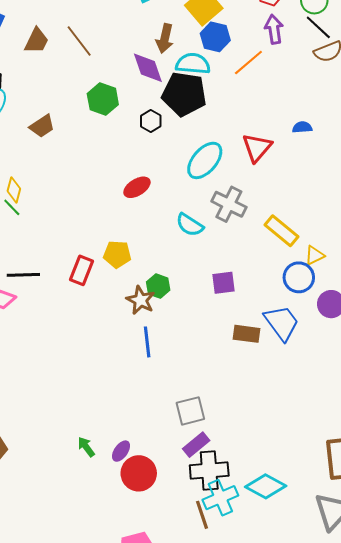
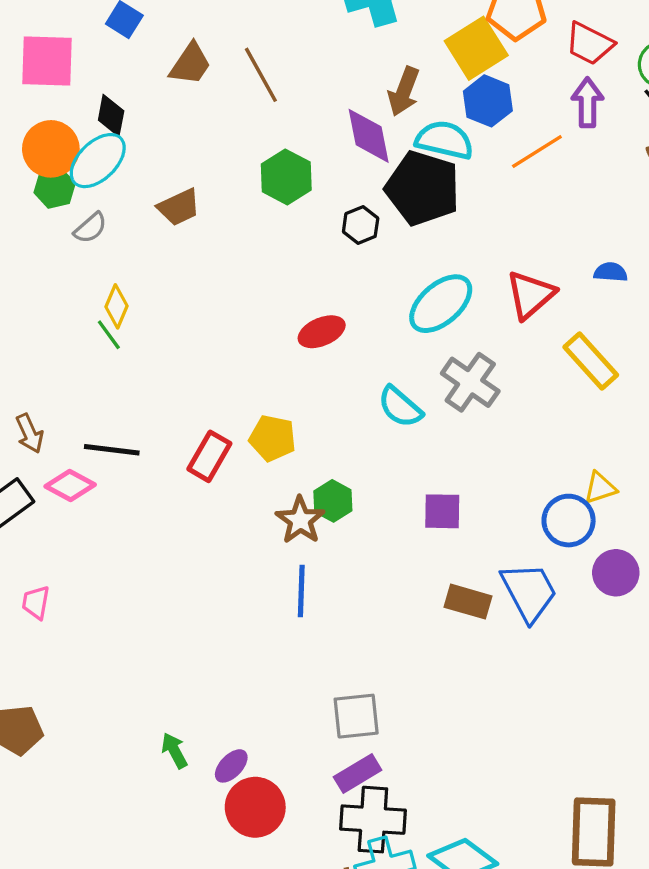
yellow rectangle: (281, 231) -> (591, 361), moved

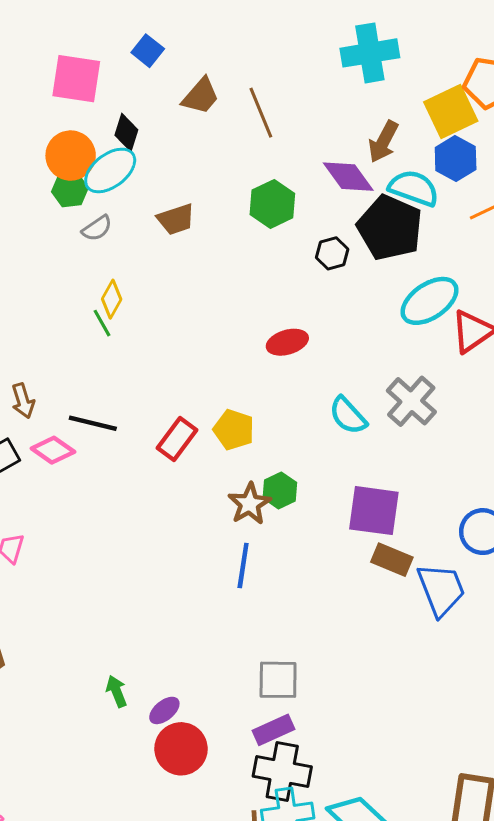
purple diamond: (369, 136) -> (348, 177), turned -32
cyan ellipse: (441, 304) -> (429, 301), moved
purple square: (442, 511) -> (374, 511), size x1.5
brown rectangle: (468, 602) -> (392, 560), moved

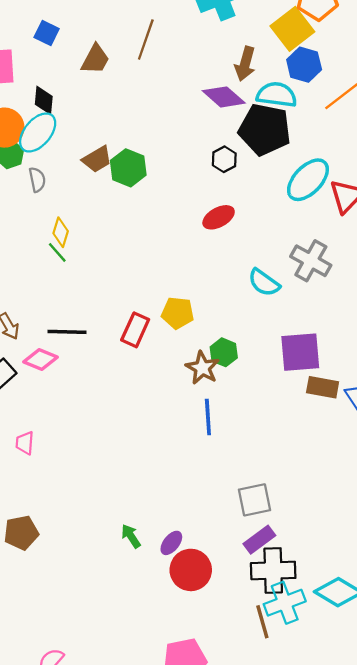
brown line: (261, 113) -> (146, 40), moved, turned 54
green hexagon: (272, 204) -> (128, 168), moved
gray semicircle: (97, 228) -> (37, 180), turned -55
red ellipse: (287, 342) -> (219, 217), moved

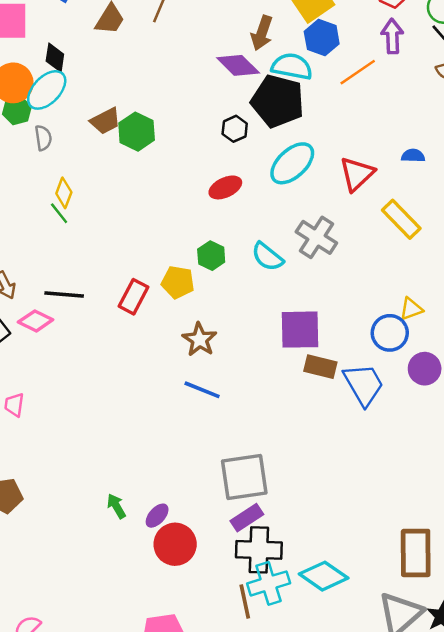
cyan ellipse: (308, 180) -> (292, 163), moved
green hexagon: (224, 352) -> (211, 256), moved
blue line: (208, 417) -> (202, 390), turned -68
gray square: (254, 500) -> (244, 477), size x1.4

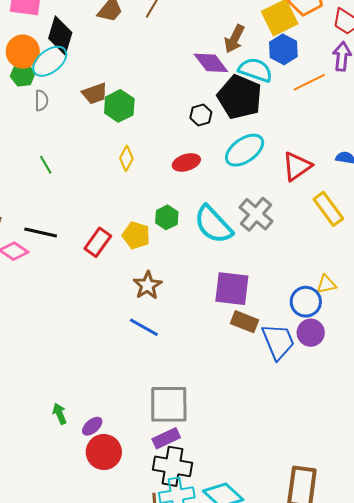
black diamond: (55, 58) -> (60, 35), size x1.5
yellow diamond: (64, 193) -> (126, 158), moved
cyan semicircle: (267, 257) -> (213, 225), size x1.5
purple circle: (425, 369) -> (311, 333), moved

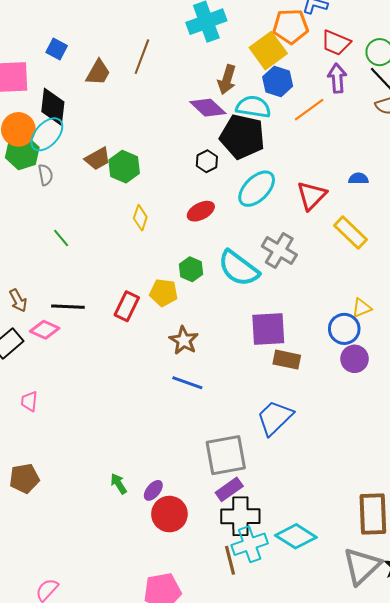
green hexagon: (23, 75) -> (22, 153), size x1.4
blue trapezoid: (278, 341) -> (275, 418), moved, turned -102

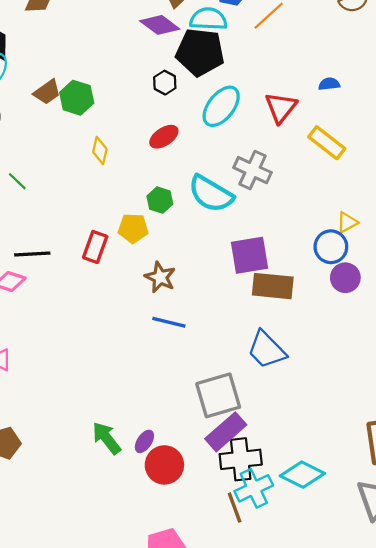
brown rectangle: (287, 360) -> (273, 286), size x1.4
blue trapezoid: (275, 418) -> (267, 350), turned -84
green arrow: (119, 484) -> (107, 438), size x1.5
purple rectangle: (229, 489) -> (226, 432), size x1.4

